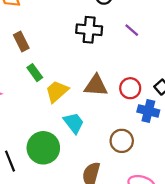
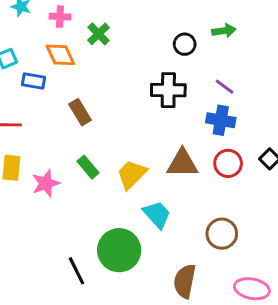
green rectangle: (35, 73) -> (88, 167), moved
blue cross: (148, 111) -> (221, 120), moved

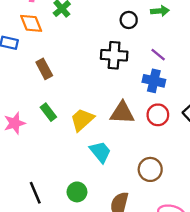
green circle: (119, 250) -> (77, 192), moved, size x0.6

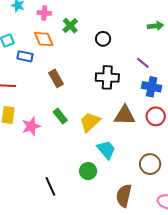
black circle: (129, 20) -> (103, 39), moved
black cross: (114, 55) -> (107, 77), moved
purple line: (158, 55) -> (143, 63), moved
green circle: (77, 192) -> (88, 171), moved

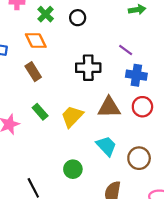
orange diamond: (44, 39) -> (36, 41), moved
black circle: (103, 39) -> (78, 18), moved
cyan trapezoid: (106, 150) -> (106, 146), moved

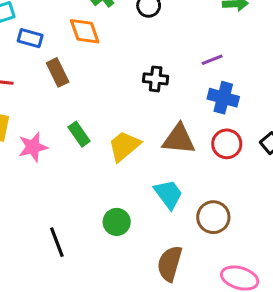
purple line: (126, 50) -> (212, 60), turned -64
black cross: (88, 68) -> (156, 79), size x0.7
brown rectangle: (33, 72) -> (58, 72), moved

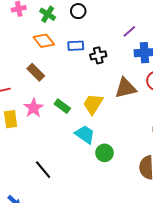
blue rectangle: (30, 38) -> (76, 46), moved
pink star: (33, 147) -> (34, 108), moved
cyan trapezoid: (168, 194) -> (85, 134), moved
black line: (57, 242) -> (43, 170), moved

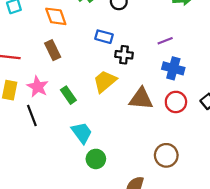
orange diamond: (44, 41) -> (56, 16), moved
yellow trapezoid: (93, 104) -> (105, 81), moved
pink star: (34, 108) -> (38, 87), turned -30
black line: (43, 170) -> (32, 116), moved

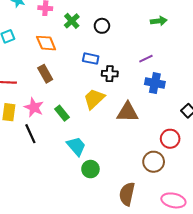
red circle: (176, 102) -> (170, 139), moved

